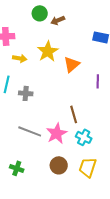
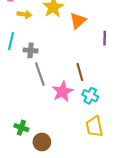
gray line: (30, 131) -> (40, 74), moved, turned 50
brown circle: (59, 165) -> (42, 142), moved
yellow trapezoid: (88, 167) -> (94, 127), turned -30

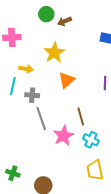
yellow arrow: (24, 14) -> (26, 69), moved
orange triangle: (78, 21) -> (67, 80), moved
green cross: (21, 128) -> (13, 173), moved

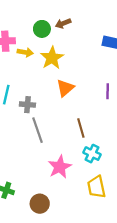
green circle: (46, 14) -> (42, 29), moved
yellow arrow: (26, 69) -> (25, 52), moved
pink star: (64, 136) -> (60, 167), moved

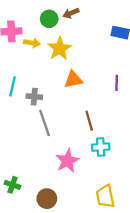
orange triangle: (65, 88) -> (73, 79), turned 30
cyan cross: (92, 154) -> (101, 147), turned -30
yellow trapezoid: (96, 187) -> (105, 196), moved

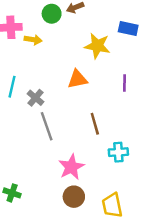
yellow star: (59, 49) -> (97, 46), moved, turned -30
gray cross: (34, 97) -> (36, 98), turned 35
cyan cross: (101, 147) -> (118, 152), moved
brown circle: (47, 199) -> (74, 197), moved

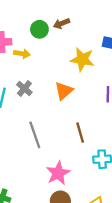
orange triangle: (78, 79) -> (64, 91), turned -30
gray cross: (36, 98) -> (24, 88), moved

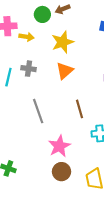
yellow star: (82, 59) -> (63, 42), moved, turned -30
gray cross: (24, 88) -> (29, 69), turned -32

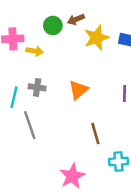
yellow star: (63, 42) -> (97, 38), moved
gray line: (38, 111) -> (30, 125), moved

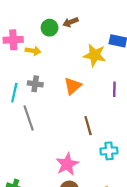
yellow star: (97, 38) -> (95, 55), moved, turned 30

